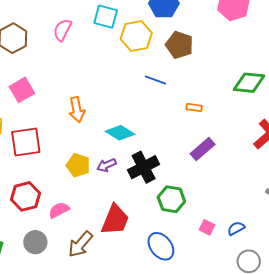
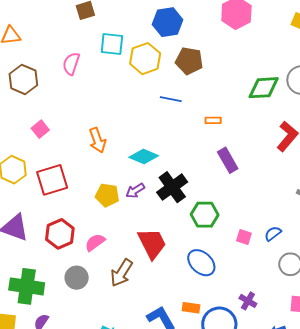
pink square: (22, 90) -> (40, 129), size x0.7
purple rectangle: (203, 149) -> (228, 160), turned -70
red trapezoid: (115, 220) -> (152, 243), turned -40

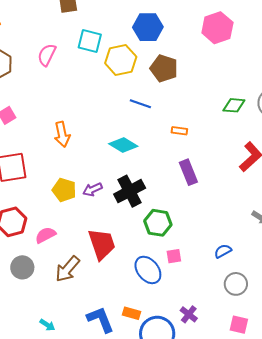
green diamond: (264, 88) -> (234, 105), size x0.7
cyan diamond: (144, 157) -> (123, 145), moved
pink square: (244, 237) -> (174, 256), moved, turned -35

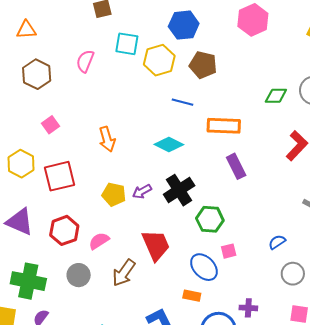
orange rectangle: (179, 131) -> (224, 126), size x2.0
orange rectangle: (131, 313) -> (192, 296), moved
purple cross: (189, 314) -> (248, 308), turned -30

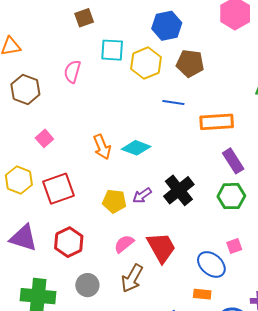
cyan diamond: (169, 145) -> (136, 148), moved
green hexagon: (210, 219) -> (231, 196), moved
pink semicircle: (99, 241) -> (124, 244), moved

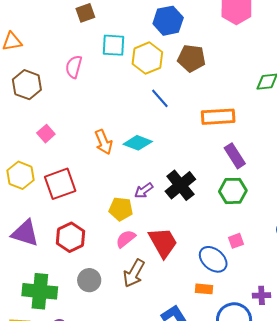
blue line: (173, 102) -> (160, 98), moved, turned 40
yellow pentagon: (114, 201) -> (121, 209), moved

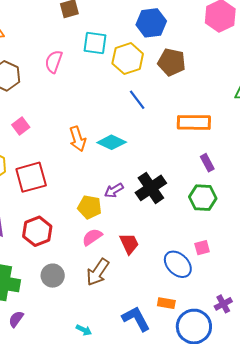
purple rectangle: (235, 156) -> (207, 163), size x0.7
red trapezoid: (163, 242) -> (129, 244), size x0.7
orange rectangle: (204, 289) -> (166, 303), moved
purple cross: (262, 295) -> (223, 304), turned -30

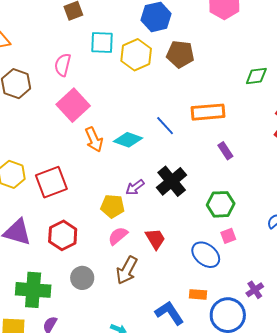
blue line: (137, 100) -> (165, 126), moved
pink square: (21, 126) -> (73, 105), moved, size x1.8
green hexagon: (203, 198) -> (221, 204), moved

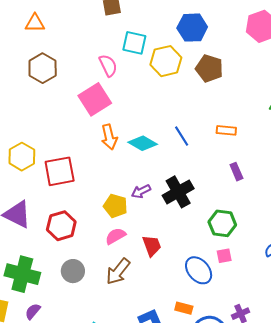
pink semicircle: (63, 65) -> (108, 66), moved, turned 130
orange rectangle: (208, 112) -> (226, 130), size x0.6

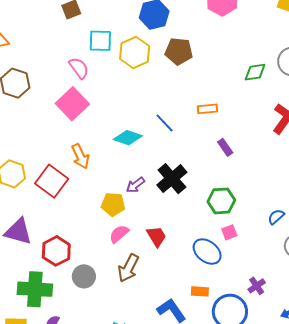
orange arrow: (109, 137) -> (80, 156), moved
red square: (60, 171) -> (52, 181), turned -32
red hexagon: (61, 226) -> (56, 251), moved

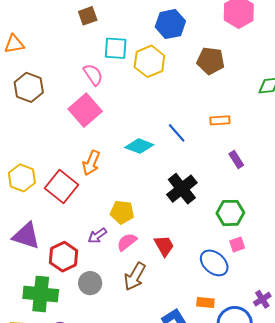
brown pentagon: (179, 51) -> (211, 61), moved
orange arrow: (80, 156) -> (91, 163), turned 45
purple arrow: (135, 185) -> (97, 236), moved

